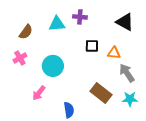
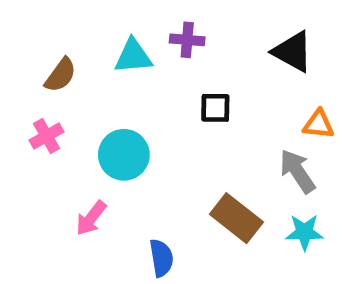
orange triangle: (114, 53) -> (319, 124), moved

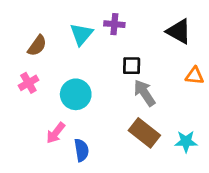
cyan triangle: (133, 56) -> (81, 34), turned -45
gray arrow: (297, 171) -> (144, 93), moved
blue semicircle: (161, 258) -> (81, 150), moved

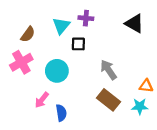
black square: (132, 66) -> (78, 44), moved
orange triangle: (195, 76) -> (146, 86), moved
pink cross: (28, 83) -> (21, 62), size x1.5

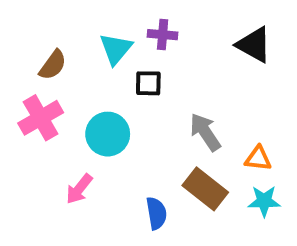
orange triangle: (146, 86) -> (258, 158), moved
blue semicircle: (61, 113) -> (156, 213), moved

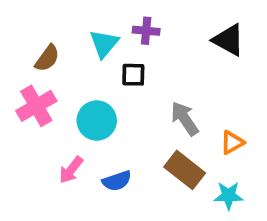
orange triangle: (258, 158) -> (232, 142), turned -35
cyan star: (264, 201) -> (229, 196), moved
blue semicircle: (156, 213) -> (117, 181), moved, turned 80

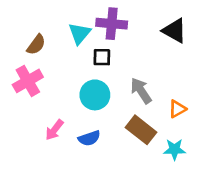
purple cross: (146, 31) -> (112, 24), size x1.5
cyan circle: (97, 120) -> (95, 95), moved

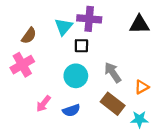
black triangle: (175, 31) -> (139, 24), turned -30

